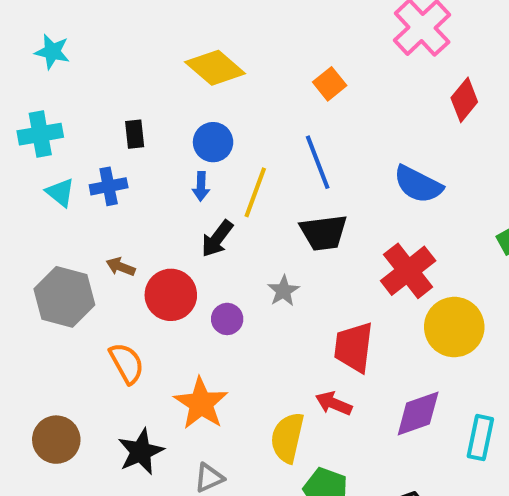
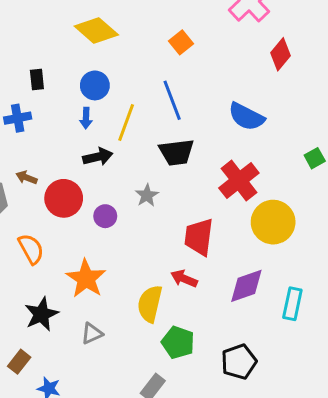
black arrow: (217, 239) -> (98, 157), turned -140

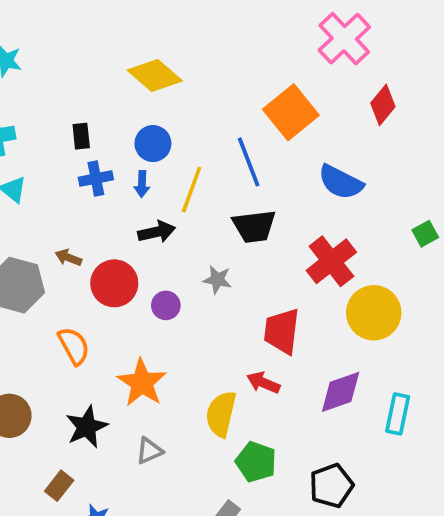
orange square: (181, 42) -> (291, 112), moved, size x1.8
blue cross: (18, 118) -> (96, 178), moved
gray star: (147, 195) -> (217, 280), turned -30

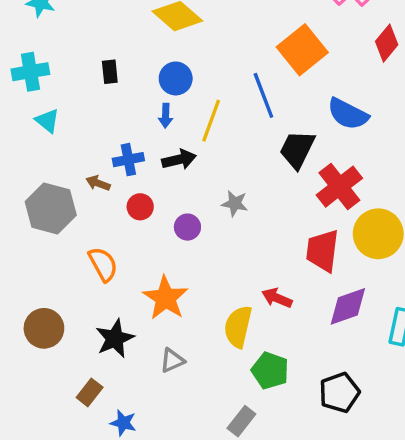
blue cross: (96, 178) -> (128, 160), moved
black trapezoid: (254, 226) -> (297, 149), moved, turned 123
red circle: (114, 283) -> (140, 207), size x0.6
red trapezoid: (282, 331) -> (323, 251), moved

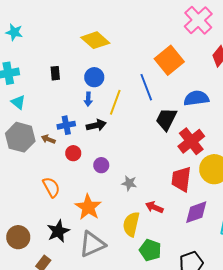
blue semicircle: (348, 114) -> (196, 98), turned 145
gray star: (235, 203) -> (129, 183), moved
gray hexagon: (51, 208) -> (20, 137), moved
brown circle: (44, 328) -> (18, 237), moved
gray triangle: (172, 360) -> (92, 244), size x1.8

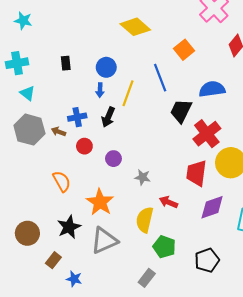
yellow diamond: (95, 40) -> (135, 27), moved
orange square: (169, 60) -> (184, 50), size x0.7
black arrow: (96, 125) -> (108, 117), turned 126

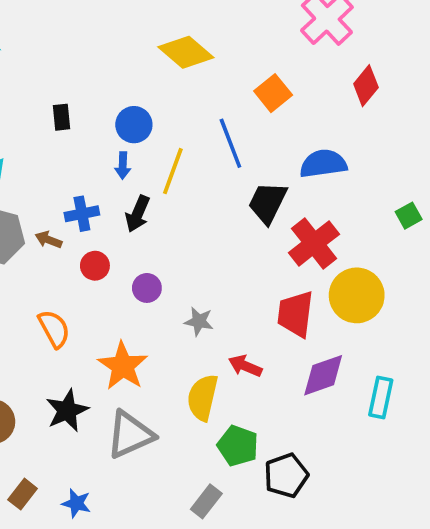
brown rectangle: (53, 260) -> (23, 494), moved
black pentagon: (207, 260) -> (286, 475), moved

